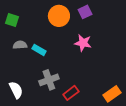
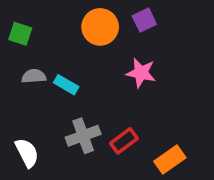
red rectangle: (71, 93) -> (124, 141), moved
orange rectangle: (112, 94) -> (170, 160), moved

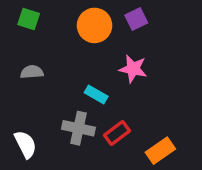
green square: (20, 34) -> (29, 19), moved
cyan rectangle: (66, 85) -> (96, 94), moved
gray cross: (83, 136) -> (78, 128), turned 32

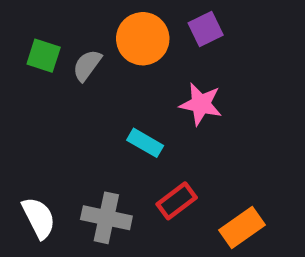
green square: (29, 19) -> (44, 56), moved
gray semicircle: (32, 72) -> (87, 65), moved, turned -50
gray cross: (78, 128) -> (106, 218), moved

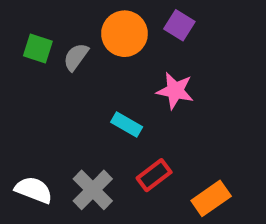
purple square: (206, 29) -> (179, 25), turned -32
white semicircle: (39, 218) -> (34, 190), turned -42
gray cross: (106, 218) -> (93, 190), turned 33

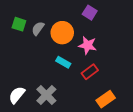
orange circle: (124, 34) -> (62, 33), moved
red rectangle: (154, 175) -> (90, 72), moved
white semicircle: (34, 190) -> (17, 95), turned -72

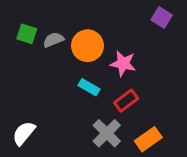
purple square: (90, 13) -> (162, 18), moved
gray semicircle: (38, 28) -> (53, 40), turned 32
gray cross: (46, 95) -> (107, 133), moved

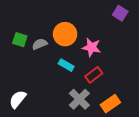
green square: (27, 34) -> (20, 40), moved
gray semicircle: (53, 40) -> (40, 44), moved

